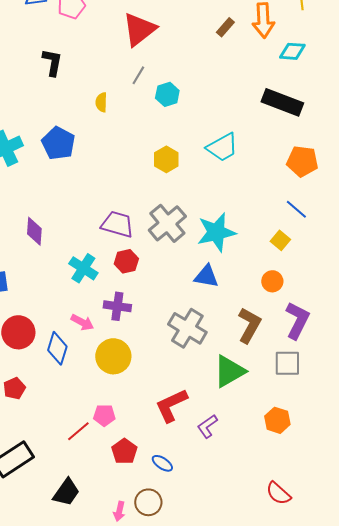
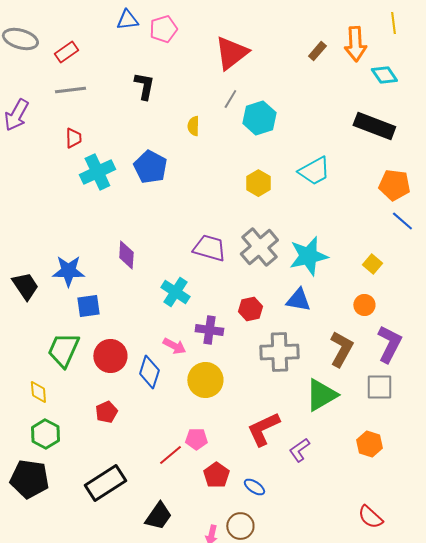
cyan diamond: (292, 51) -> (384, 75), turned 52
cyan hexagon: (167, 94) -> (259, 118), size x1.4
blue line: (296, 209) -> (402, 221), moved
red hexagon: (126, 261) -> (250, 309), moved
gray cross: (187, 328) -> (279, 352), turned -33

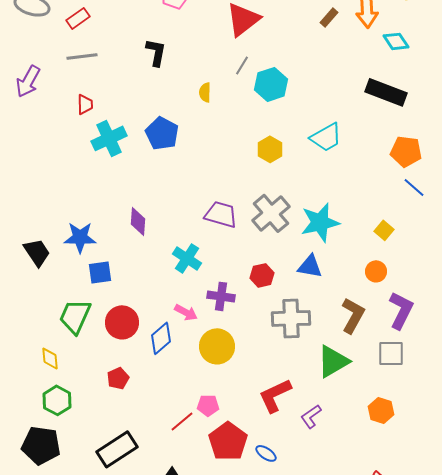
blue diamond: (149, 372) -> (161, 338), turned 32
red pentagon: (216, 475) -> (228, 441), size x1.5

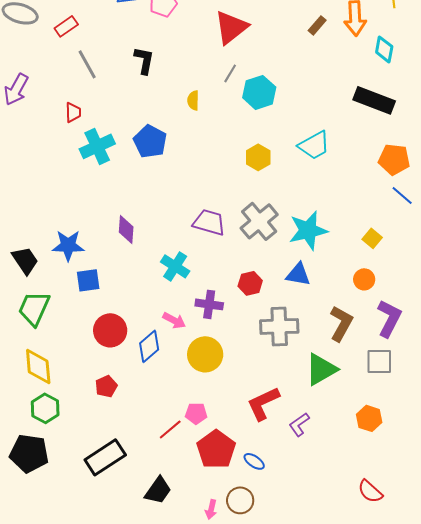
cyan diamond: (396, 41) -> (384, 49), turned 44
gray line: (82, 56) -> (87, 64), moved, turned 68
green trapezoid: (75, 316) -> (34, 308), moved
yellow diamond: (50, 358) -> (38, 366), size x1.6

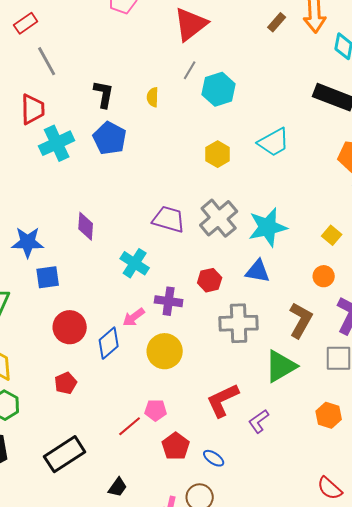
black L-shape: (144, 60) -> (104, 94), moved
red trapezoid: (73, 112) -> (33, 109), size x1.5
pink arrow: (174, 320) -> (134, 317), turned 115
red pentagon: (216, 449) -> (176, 446), size x0.7
black trapezoid: (158, 490) -> (118, 487), size x0.7

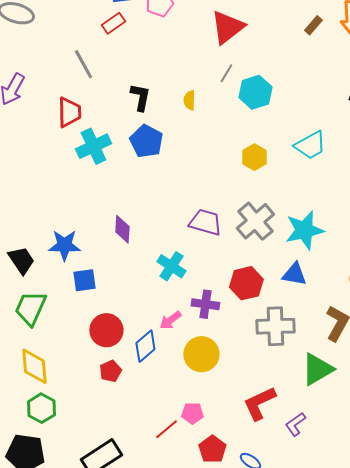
red rectangle: (26, 23) -> (113, 23), moved
red hexagon: (210, 280) -> (246, 283), size x1.4
red pentagon: (66, 383) -> (110, 371), moved

